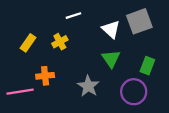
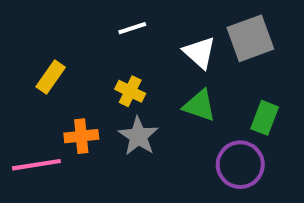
yellow cross: (60, 42) -> (130, 91), moved, turned -35
green triangle: (111, 59) -> (199, 106), turned -36
gray star: (88, 86) -> (138, 136), moved

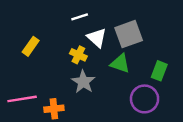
gray square: (250, 38) -> (129, 34), moved
white triangle: (199, 53) -> (97, 38), moved
orange cross: (81, 136) -> (54, 109), moved

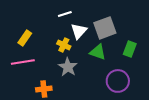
white triangle: (97, 38) -> (79, 31), turned 30
green rectangle: (159, 71) -> (130, 49), moved
pink line: (22, 99) -> (23, 62), moved

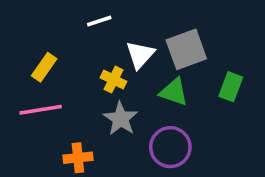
white line: (65, 14) -> (99, 21), moved
purple circle: (118, 81) -> (170, 147), moved

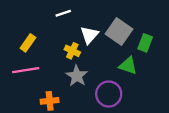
gray square: (186, 49) -> (119, 31), turned -35
green rectangle: (231, 87) -> (145, 43), moved
green triangle: (174, 92) -> (128, 66), moved

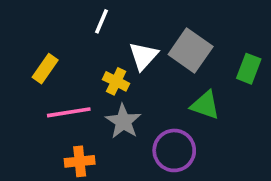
white line: (63, 13) -> (101, 21), turned -49
green rectangle: (145, 43) -> (249, 69), moved
pink line: (26, 70) -> (69, 112), moved

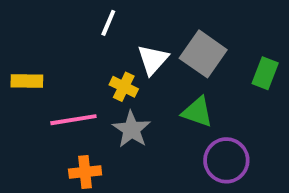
yellow rectangle: (45, 69) -> (27, 81), moved, turned 56
green triangle: (205, 105) -> (197, 112), moved
purple circle: (174, 150) -> (226, 160), moved

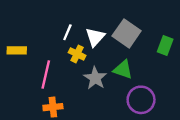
white line: (108, 23) -> (67, 32), moved
pink line: (73, 120) -> (46, 74), turned -68
gray star: (132, 129) -> (95, 78), moved

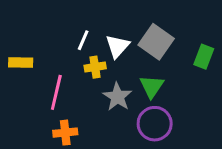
yellow cross: (77, 54) -> (95, 67), turned -35
green triangle: (123, 70) -> (152, 86), turned 45
purple circle: (141, 100) -> (155, 124), moved

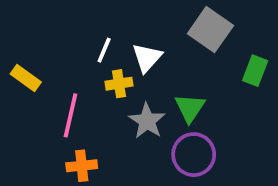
gray square: (156, 42) -> (210, 30), moved
yellow rectangle: (21, 63) -> (26, 78), turned 35

